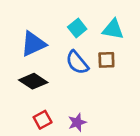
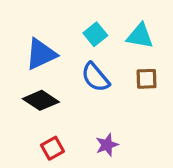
brown square: (106, 60) -> (147, 79), moved
purple star: (77, 122) -> (107, 145), moved

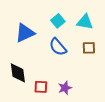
black diamond: (41, 100) -> (18, 73), moved, turned 50
red square: (52, 148) -> (41, 87), moved, turned 32

